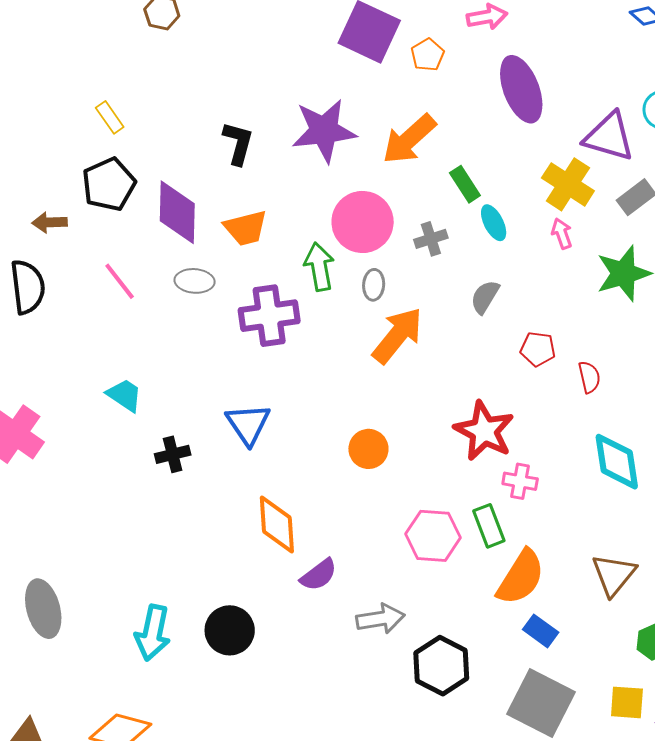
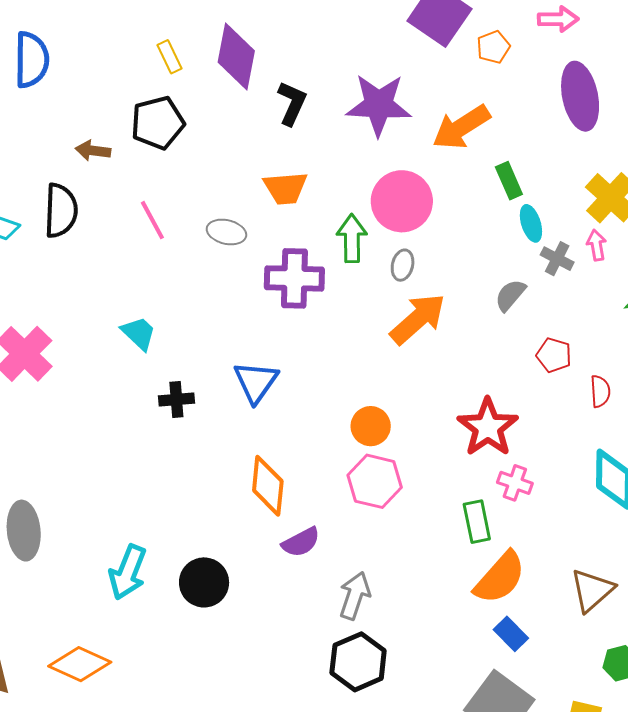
purple diamond: (177, 212) -> (236, 57), moved
gray cross: (431, 239) -> (557, 259), moved, turned 36
pink hexagon: (433, 536) -> (375, 481), moved
gray arrow: (380, 619) -> (355, 596), turned -72
black hexagon: (441, 666) -> (358, 662), moved

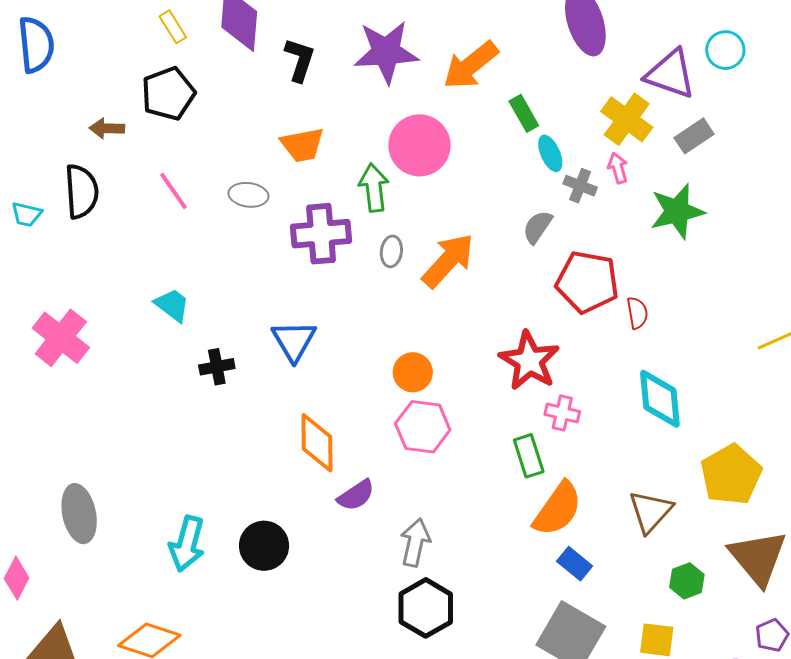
gray ellipse: (403, 265) -> (391, 251), moved
red pentagon: (554, 355) -> (587, 282), size x1.8

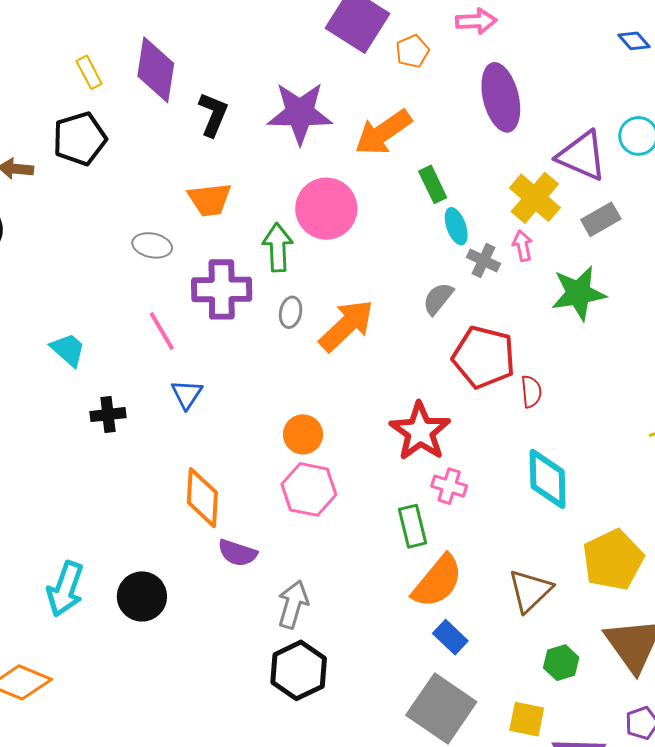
pink line: (174, 191) -> (162, 331), moved
blue triangle: (294, 341) -> (187, 394), size x0.7
purple semicircle: (356, 495) -> (237, 553), turned 48

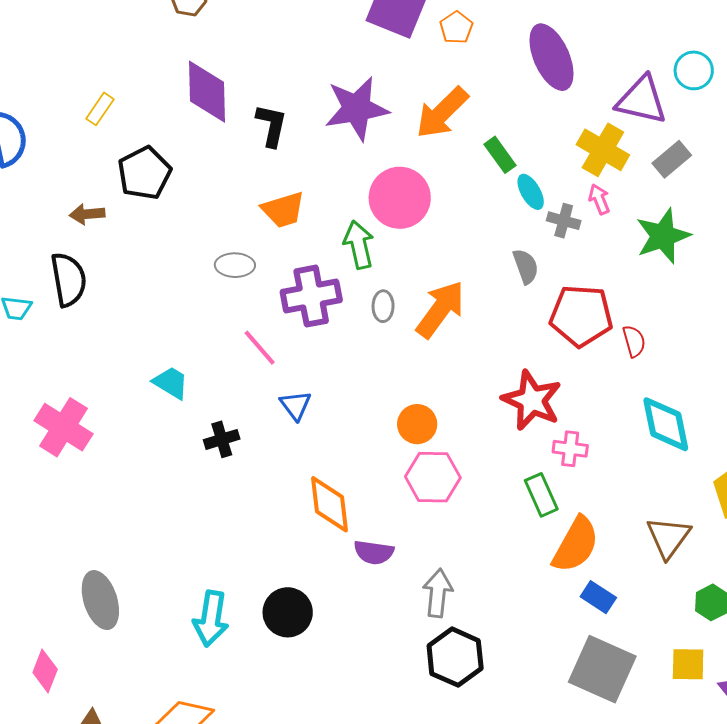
yellow rectangle: (89, 72) -> (100, 109), moved, turned 72
gray semicircle: (438, 299) -> (526, 266), turned 132

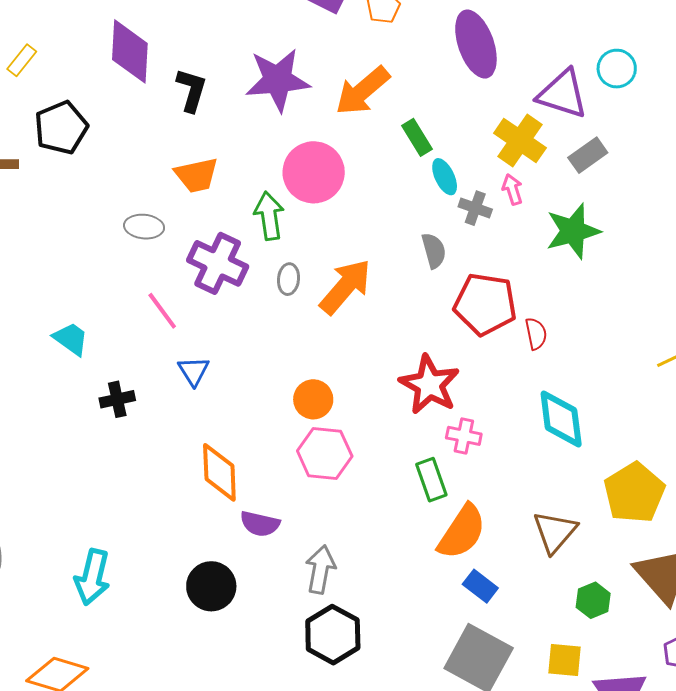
purple cross: (311, 296) -> (218, 263), turned 32
black circle: (288, 612) -> (211, 586), moved

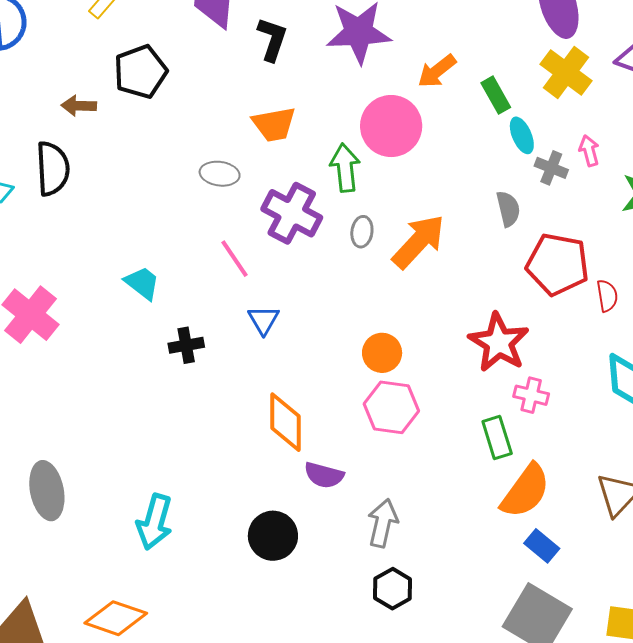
orange arrow: (362, 91) -> (437, 71), moved, size x0.7
yellow cross: (520, 141) -> (566, 72), moved
black hexagon: (333, 635) -> (393, 589), size x0.7

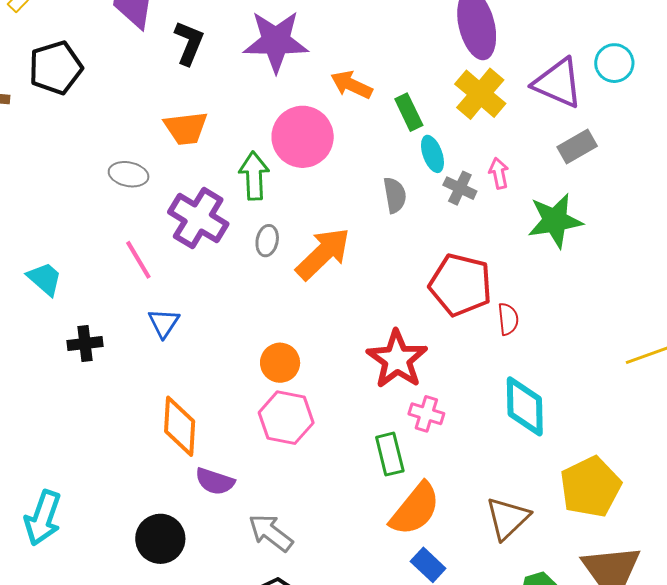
orange arrow: (437, 71) -> (351, 85), turned 60
gray semicircle: (508, 209) -> (395, 195), moved
gray arrow: (383, 523) -> (271, 533), turned -69

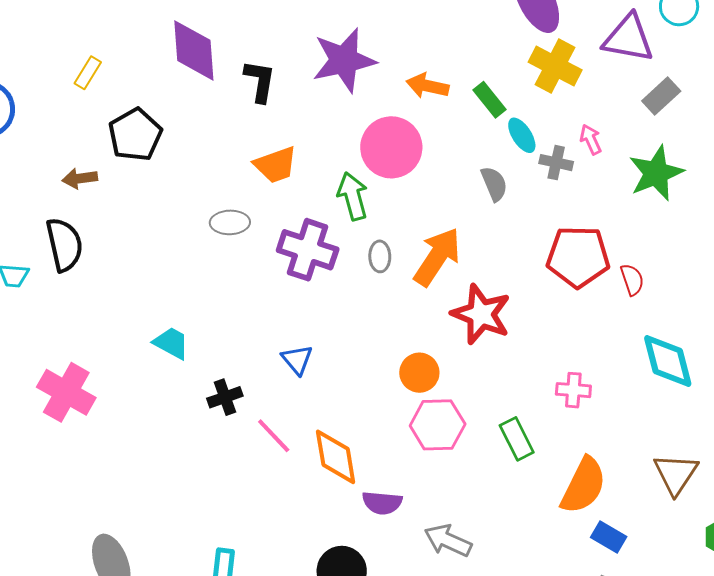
pink line: (138, 260) -> (274, 436), moved
red star: (397, 359) -> (481, 314), moved
green rectangle: (390, 454) -> (517, 439), moved

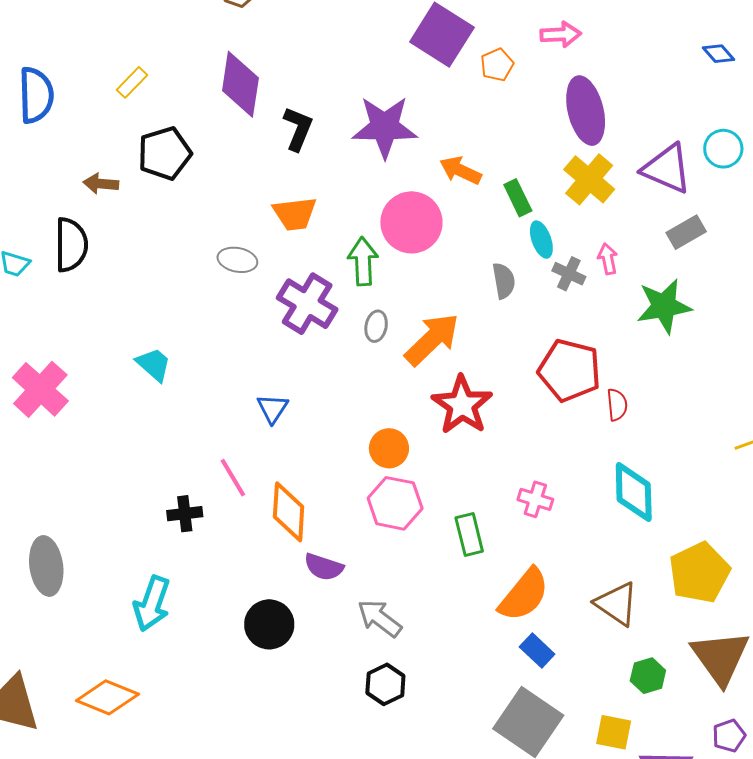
black cross: (225, 397) -> (185, 514), moved
brown triangle: (676, 474) -> (617, 604), turned -42

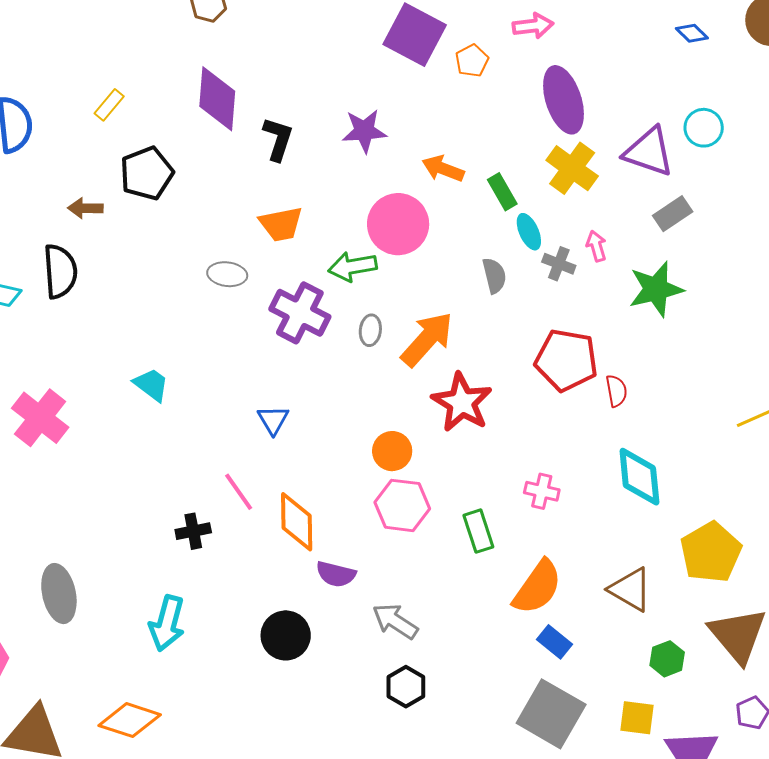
purple star: (385, 127) -> (364, 131), size x0.7
green arrow: (363, 261) -> (353, 267), turned -93

